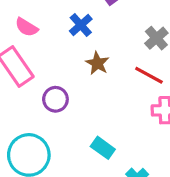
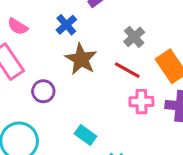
brown star: (97, 63) -> (81, 59), size x1.5

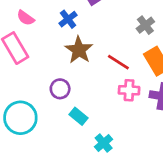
gray cross: (134, 37) -> (145, 25), moved
purple circle: (43, 91) -> (60, 89), moved

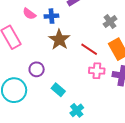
pink semicircle: (26, 18) -> (29, 14), moved
blue cross: (68, 19) -> (51, 16), turned 32
purple circle: (60, 89) -> (37, 69), moved

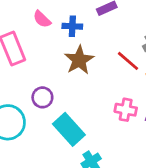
red line: (89, 49) -> (128, 61), moved
cyan rectangle: (58, 90) -> (69, 129), size x1.6

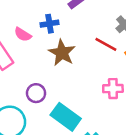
pink semicircle: (42, 19) -> (23, 34), moved

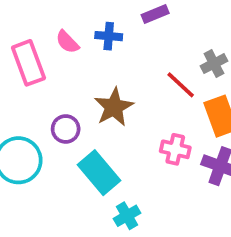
brown star: (62, 53) -> (114, 107), moved

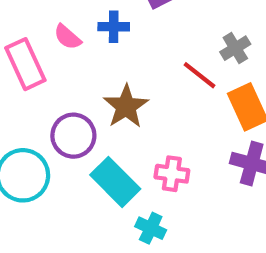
purple circle: (66, 129) -> (73, 136), size x1.4
pink cross: (175, 149) -> (172, 174), moved
cyan cross: (127, 216) -> (151, 228), turned -30

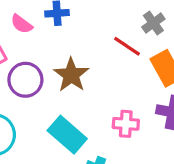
purple circle: (73, 136) -> (25, 80), moved
pink cross: (172, 174) -> (126, 124), moved

